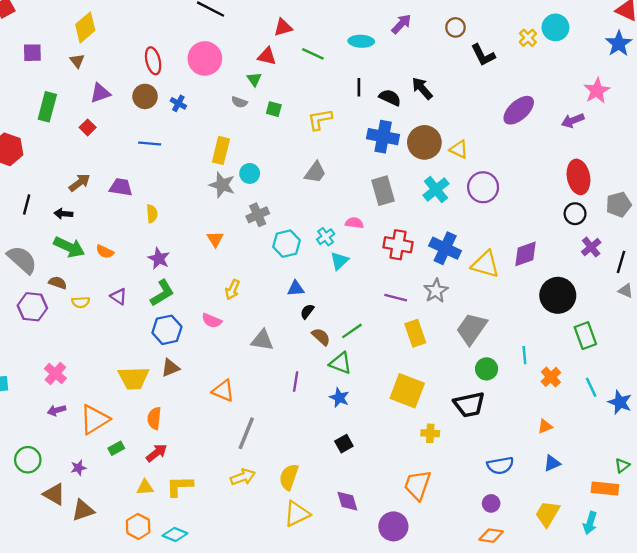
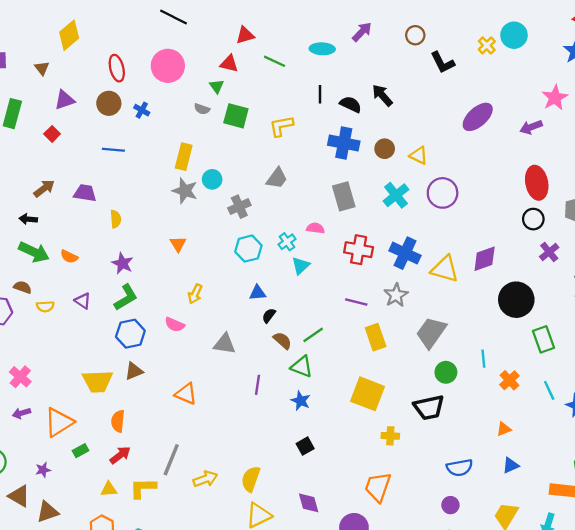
yellow diamond: (85, 27) -> (69, 35), moved
green square: (274, 109) -> (236, 116), size x1.6
brown circle: (424, 142) -> (385, 149), size x0.6
gray cross: (258, 215) -> (239, 207), moved
gray line: (246, 433) -> (171, 460), moved

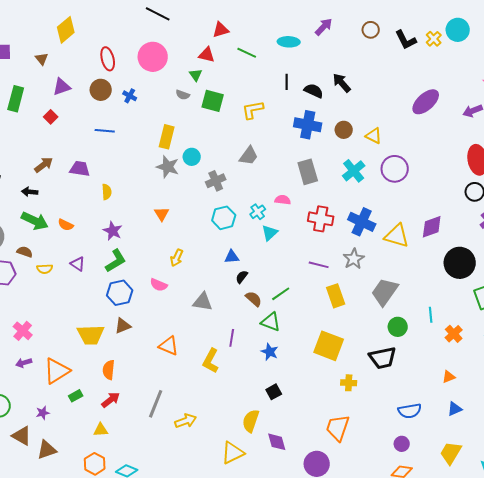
black L-shape: (443, 62) -> (406, 40), moved
yellow semicircle: (251, 479) -> (251, 421), moved
yellow L-shape: (143, 488) -> (211, 361), moved, turned -60

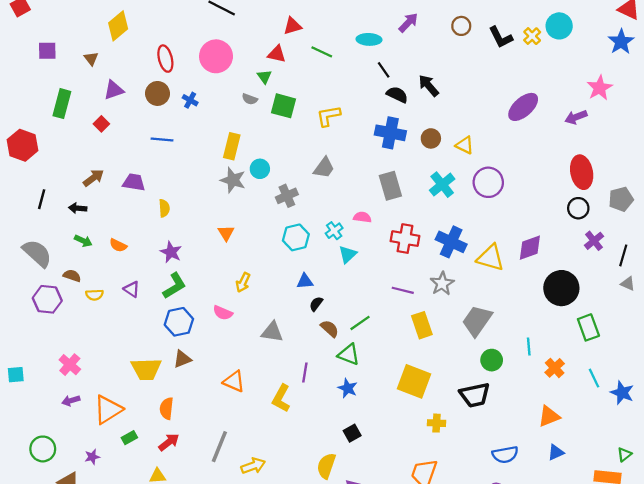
black line: (287, 82) -> (384, 70), moved, turned -35
green arrow: (35, 221) -> (83, 241), size x0.6
orange triangle: (449, 377) -> (549, 416), size x1.5

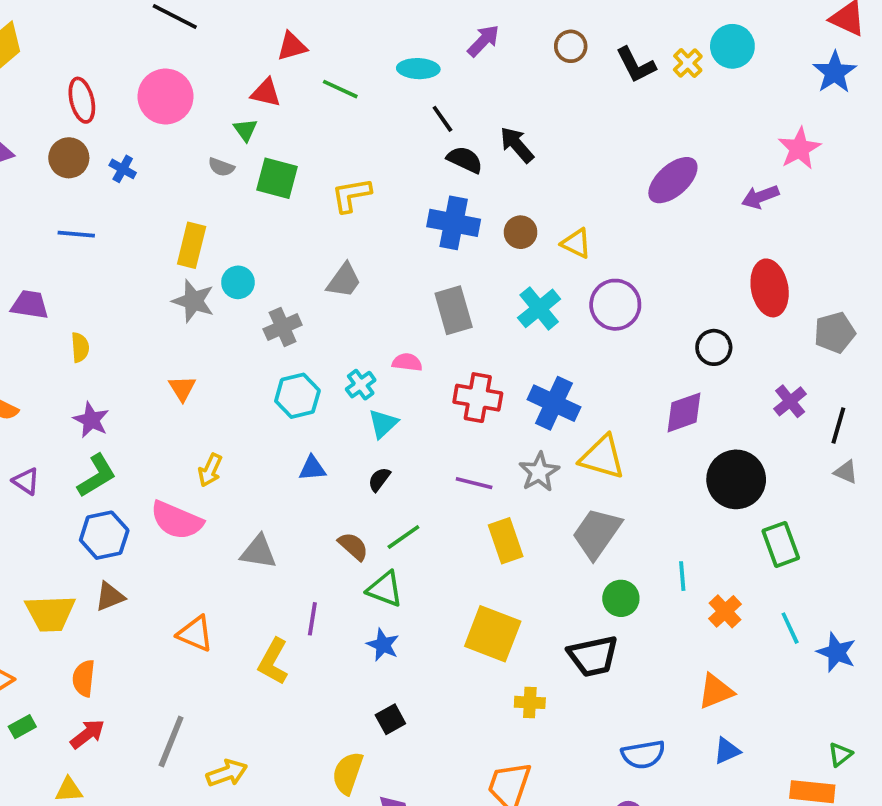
black circle: (578, 208) -> (714, 347), moved
yellow triangle: (491, 258) -> (602, 457), moved
black semicircle: (316, 304) -> (379, 479), moved
pink semicircle: (223, 313) -> (177, 520), size x1.6

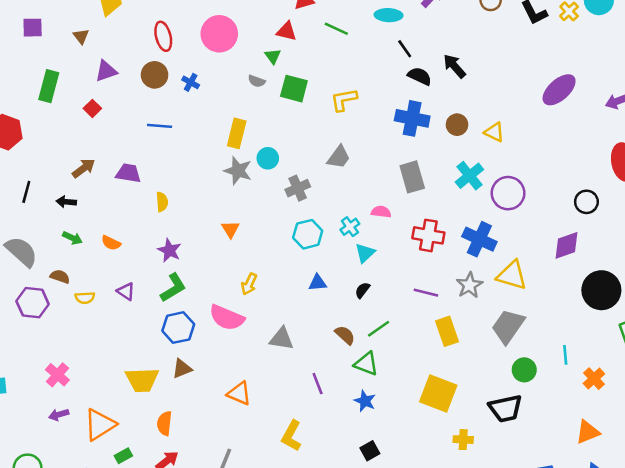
purple circle: (615, 305) -> (508, 193), moved
purple line: (312, 619) -> (318, 384), turned -30
yellow L-shape: (273, 662) -> (291, 436), moved

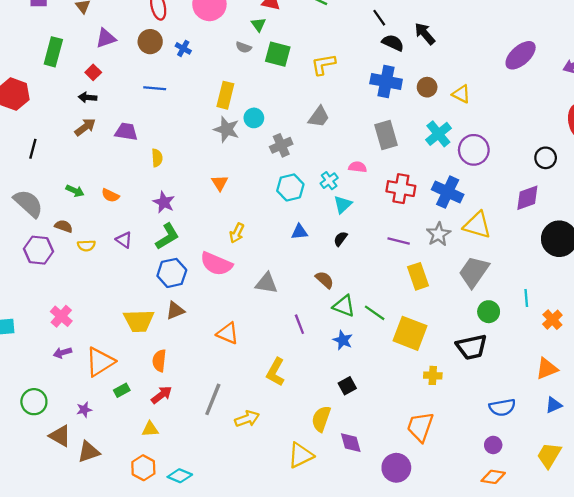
black arrow: (66, 202) -> (88, 97), moved
green line: (379, 329) -> (375, 313), moved, turned 70

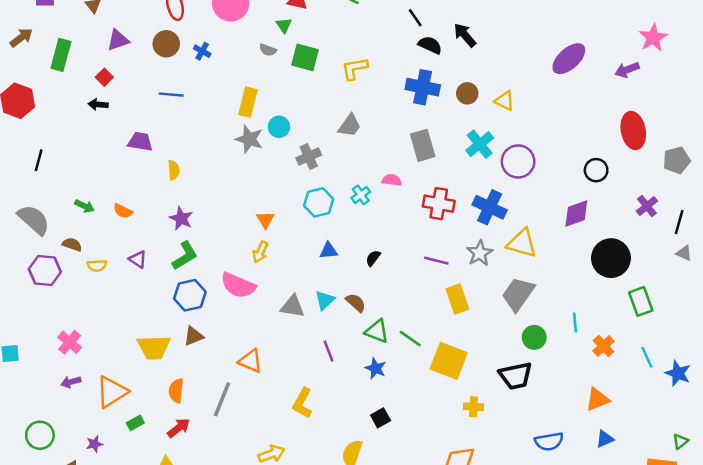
brown arrow: (85, 127) -> (21, 38), moved
orange triangle: (220, 183) -> (265, 220), moved
cyan triangle: (343, 205) -> (325, 300), moved
gray line: (213, 399) -> (222, 399), moved

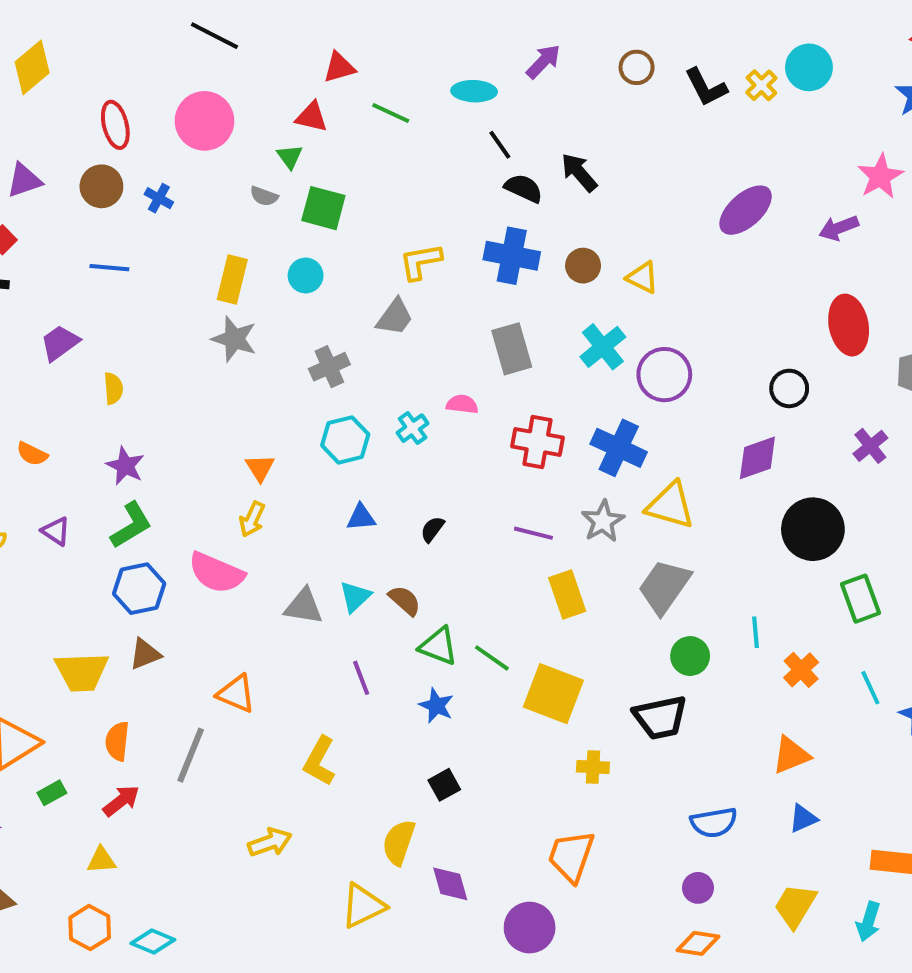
yellow L-shape: (355, 69) -> (421, 262), moved
cyan circle: (279, 127) -> (306, 275), moved
purple trapezoid: (140, 142) -> (60, 343), turned -45

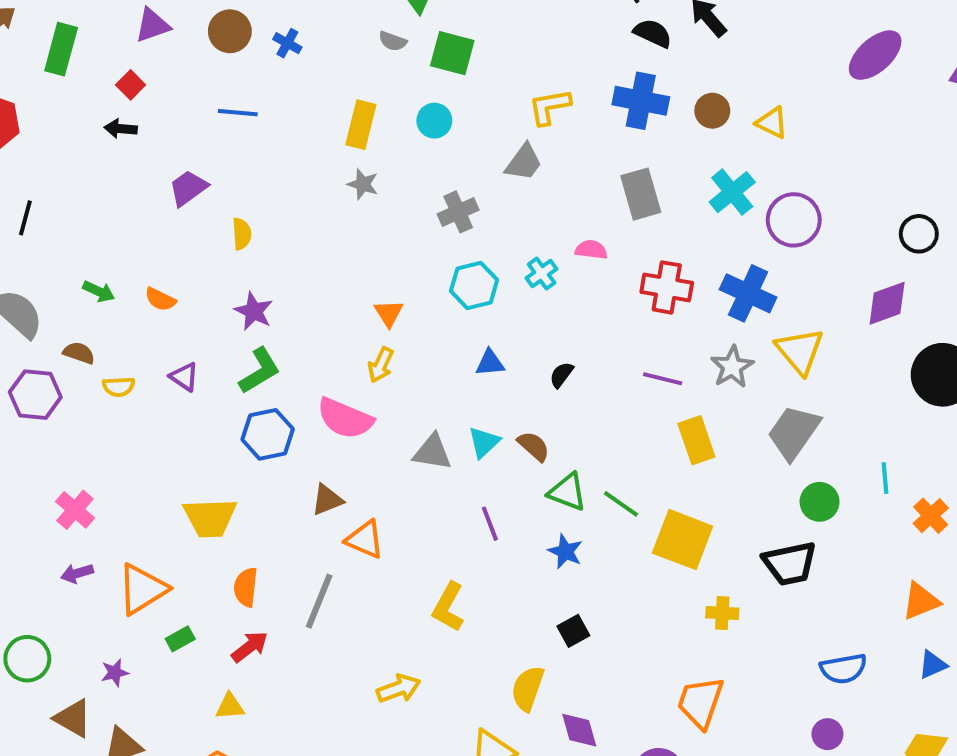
gray star: (234, 339) -> (363, 184), size x0.7
yellow triangle: (670, 505) -> (800, 351), turned 34
brown triangle: (145, 654) -> (327, 500), moved

